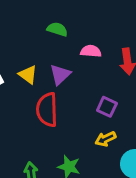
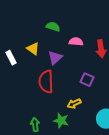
yellow triangle: (28, 75) -> (33, 49), moved
yellow arrow: (105, 139) -> (74, 104), moved

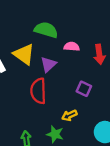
green semicircle: (53, 27) -> (46, 30), size x1.5
yellow triangle: (33, 49) -> (24, 54), size x1.5

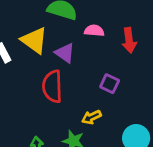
purple triangle: (48, 64) -> (65, 53), turned -42

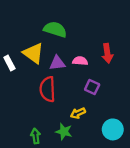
pink semicircle: (94, 31) -> (80, 61), moved
purple triangle: (65, 53) -> (57, 63), turned -42

